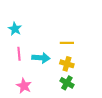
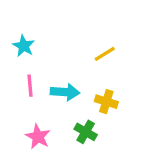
yellow line: (67, 43) -> (105, 54), moved, turned -32
green cross: (67, 83) -> (86, 132), moved

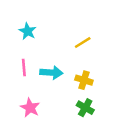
cyan star: (24, 46) -> (28, 31), moved
green cross: (86, 132) -> (85, 108), moved

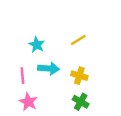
cyan star: (28, 31) -> (37, 45), moved
pink line: (24, 68) -> (22, 76), moved

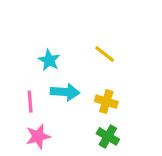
yellow line: (78, 40) -> (105, 54), turned 70
pink star: (28, 102) -> (38, 136), turned 30

